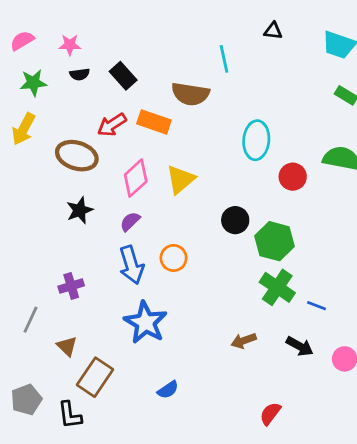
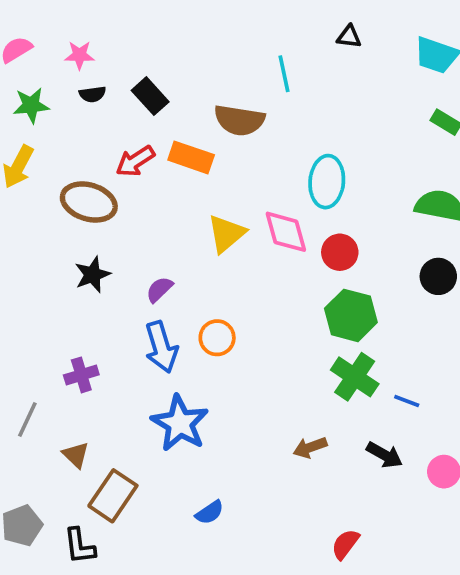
red circle: (293, 177) -> (340, 252), moved
pink diamond: (136, 178) -> (286, 232), moved, turned -63
black circle: (235, 220) -> (438, 276), moved

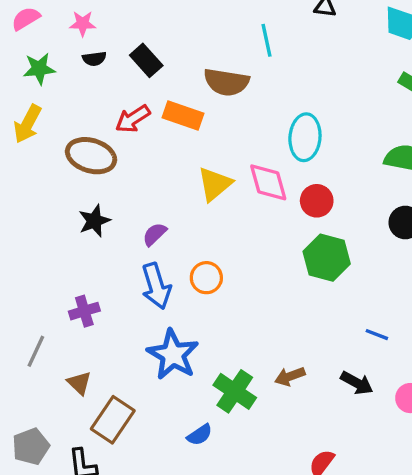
green cross: (355, 377) -> (235, 391), moved

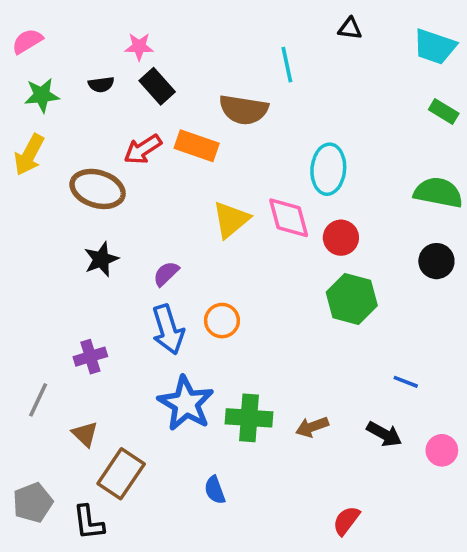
pink star: (83, 24) -> (139, 47), moved
green cross: (235, 391) -> (249, 418), moved, turned -30
blue semicircle: (200, 435) -> (215, 490), turned 104

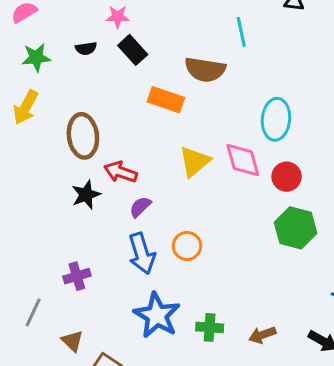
red arrow: (143, 149) -> (121, 172), moved, turned 52
brown ellipse: (98, 189) -> (83, 136), turned 66
green cross: (249, 418) -> (210, 327), size x0.7

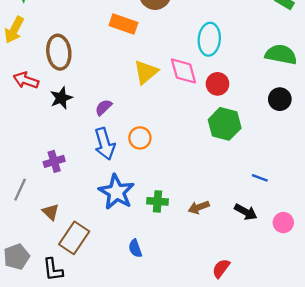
red arrow: (121, 172) -> (26, 80), moved

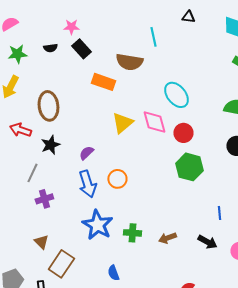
cyan ellipse: (209, 39) -> (176, 95), turned -44
blue line: (260, 178) -> (219, 213), turned 64
gray line: (20, 190) -> (32, 173), moved

